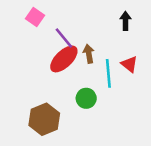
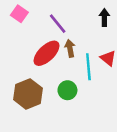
purple line: (64, 38) -> (58, 24), moved
brown hexagon: (44, 119) -> (28, 94), moved

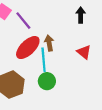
purple line: (58, 24) -> (23, 21), moved
cyan line: (88, 67) -> (44, 60), moved

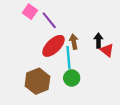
black arrow: (81, 15) -> (98, 41), moved

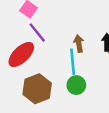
purple line: (49, 20) -> (37, 32), moved
red ellipse: (53, 46) -> (21, 55), moved

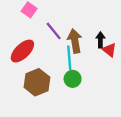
purple line: (37, 32) -> (54, 31), moved
brown arrow: (79, 43) -> (75, 41), size x1.5

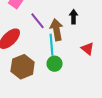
black arrow: (100, 40) -> (74, 17), moved
red triangle: (109, 50) -> (88, 49), moved

